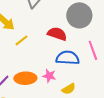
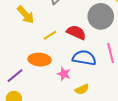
yellow line: (22, 40) -> (50, 35), moved
orange ellipse: (25, 78) -> (40, 60), moved

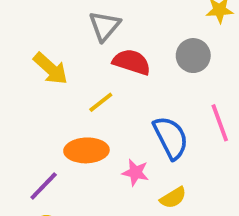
gray circle: (101, 16) -> (193, 56), size x0.7
red semicircle: (76, 32) -> (132, 62), moved
blue semicircle: (84, 58) -> (171, 138), turned 60

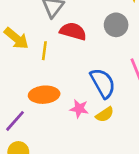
yellow line: (101, 102) -> (44, 51), moved, turned -42
yellow semicircle: (173, 198) -> (105, 114), moved

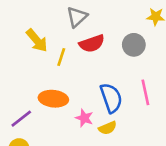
red semicircle: (73, 31) -> (92, 43), turned 135

